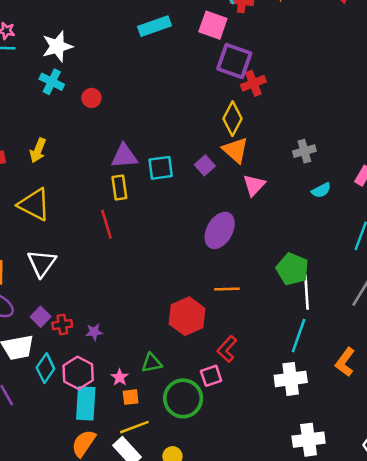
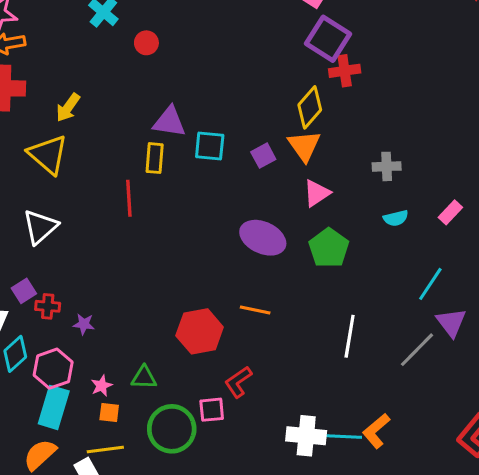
yellow arrow: (38, 150) -> (68, 108), moved
purple ellipse: (220, 230) -> (263, 238), turned 72
green pentagon: (292, 269) -> (329, 248), moved
cyan line: (299, 336) -> (340, 436), moved, turned 60

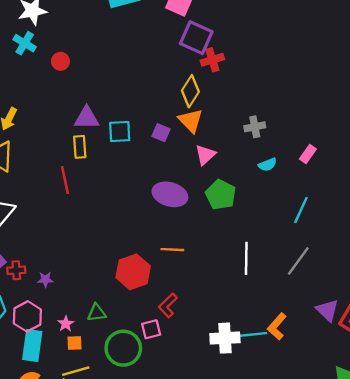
purple square: (263, 156) -> (161, 133), turned -30
purple triangle: (451, 322) -> (327, 310), moved

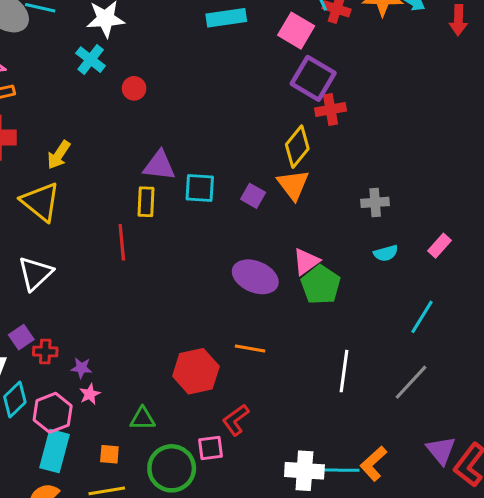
pink triangle: (205, 155) -> (306, 262), moved
pink star: (66, 324) -> (90, 394), moved

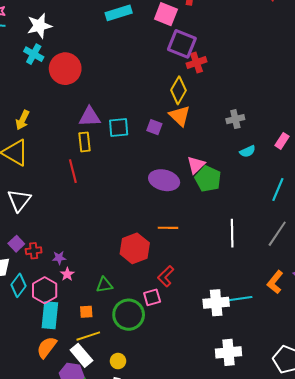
red circle: (134, 88) -> (65, 69), size x2.0
orange L-shape: (373, 464) -> (275, 282), moved

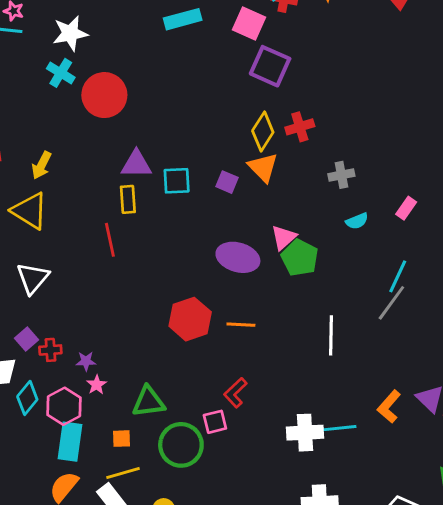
red cross: (197, 63) -> (300, 127), moved
gray line: (277, 234) -> (391, 303), moved
red hexagon: (135, 248) -> (190, 319), moved
green triangle: (104, 285) -> (148, 402), size x1.4

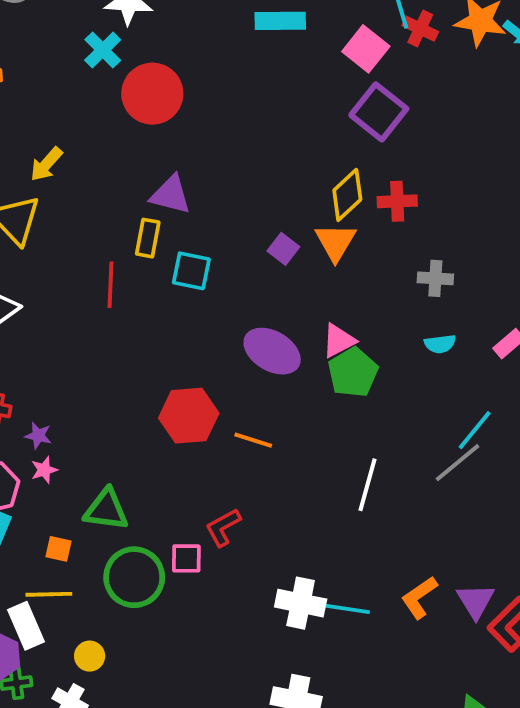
cyan square: (177, 181) -> (191, 271), moved

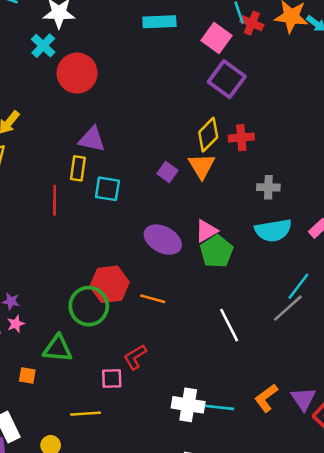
cyan semicircle: (440, 344) -> (273, 230), size x1.8
white line: (367, 485) -> (229, 325), turned -40
green circle: (134, 577) -> (89, 306), moved
yellow line: (49, 594) -> (85, 414), moved

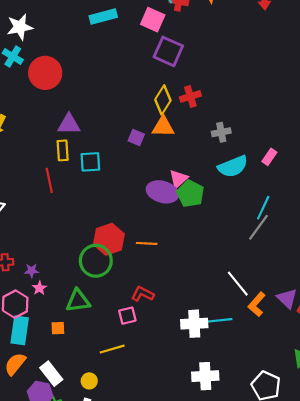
orange triangle: (202, 166) -> (163, 127), turned -45
purple ellipse: (163, 240) -> (162, 192), moved
white line: (229, 325) -> (238, 284), moved
red L-shape: (135, 357) -> (143, 294), turned 70

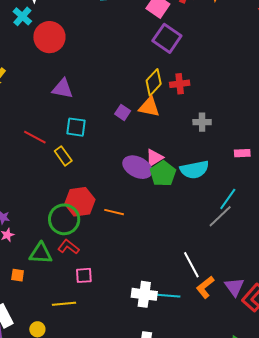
yellow rectangle: (63, 150) -> (63, 156), moved, turned -42
pink rectangle: (269, 157) -> (242, 153), turned 42
cyan semicircle: (233, 166) -> (194, 170), moved
red line: (49, 180) -> (35, 137), turned -60
red L-shape: (143, 294) -> (68, 247), moved

